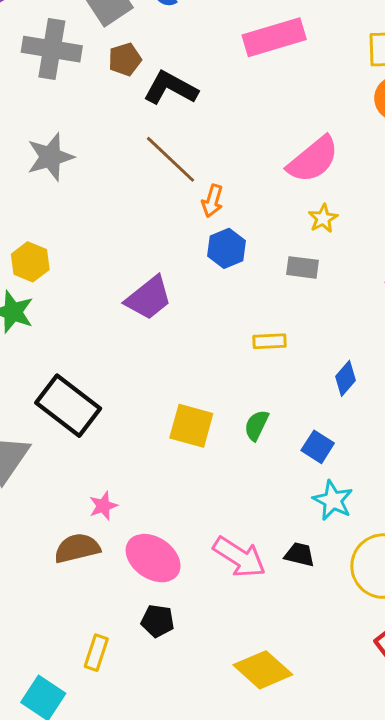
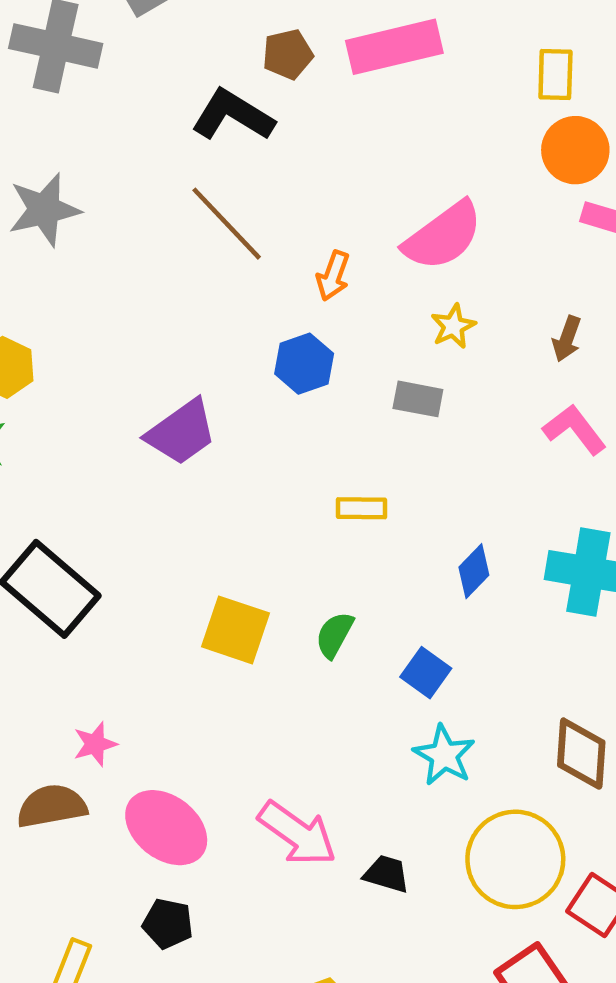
brown pentagon: (125, 59) -> (288, 54), moved
orange arrow: (212, 201) -> (333, 276), moved
black trapezoid: (300, 555) -> (386, 874), moved

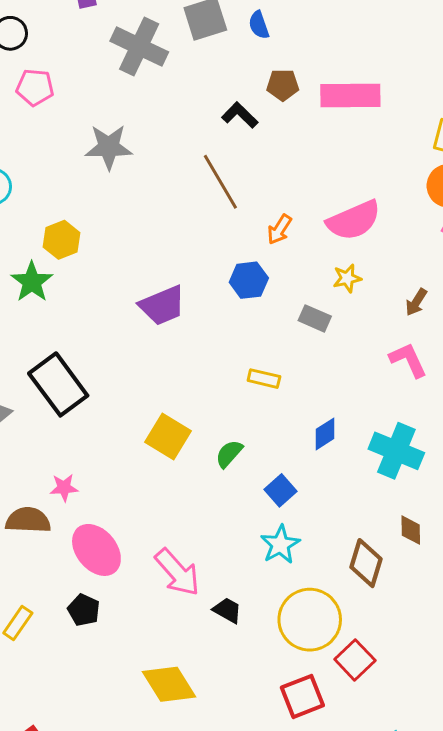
black L-shape: (233, 115) -> (240, 115), size x0.7

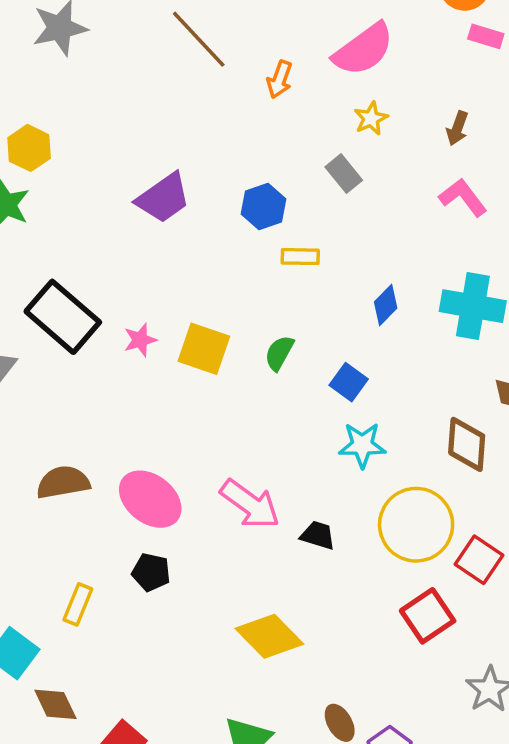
blue hexagon: (249, 280) -> (264, 206), moved
gray rectangle: (315, 318) -> (344, 174), turned 40
pink star: (64, 488) -> (140, 340), moved
cyan star: (280, 544) -> (362, 445), turned -30

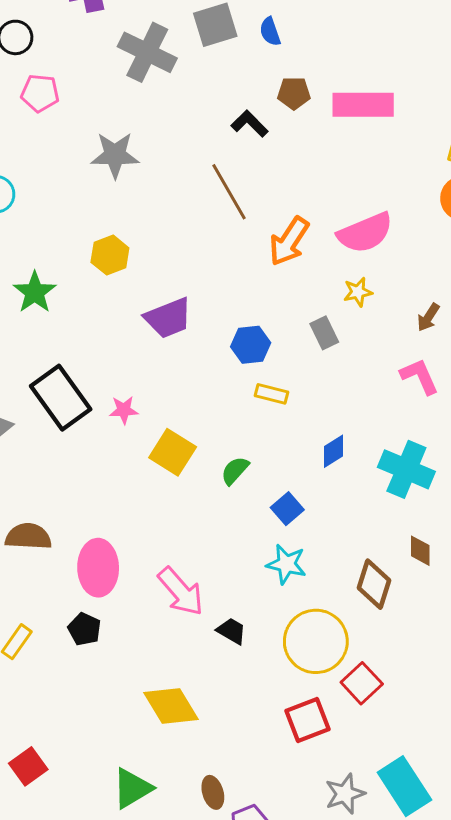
orange arrow: (280, 79) -> (289, 241), size x1.6
yellow hexagon: (29, 148) -> (110, 255), moved
pink star: (140, 340) -> (124, 410), moved
pink ellipse: (150, 499) -> (98, 568), turned 38

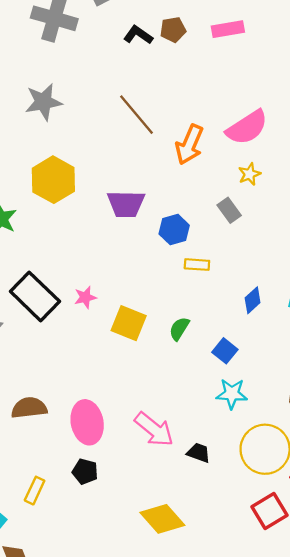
pink rectangle: (363, 105) -> (228, 29), size x0.7
black L-shape: (250, 124) -> (138, 35), moved
yellow hexagon: (110, 255) -> (53, 180), size x1.5
purple trapezoid: (168, 318) -> (126, 204), moved, turned 33

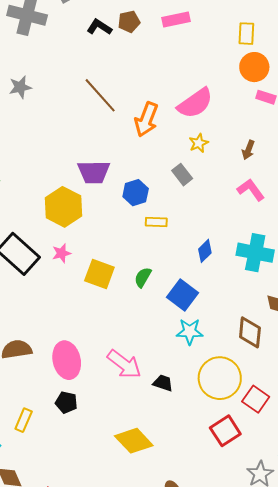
gray star: (43, 102) -> (20, 87), size x0.7
yellow hexagon: (53, 180) -> (64, 207), moved
blue square: (225, 351) -> (183, 295), size x1.4

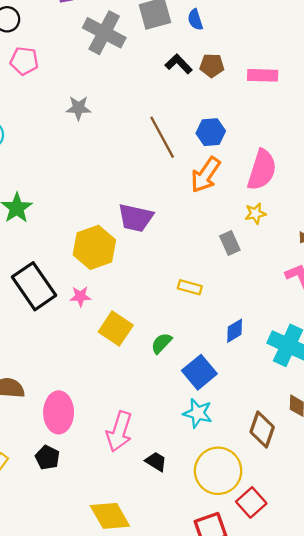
pink semicircle: (195, 103) -> (262, 170), turned -51
blue hexagon: (136, 193) -> (211, 132), moved
pink arrow: (124, 364) -> (119, 432), turned 57

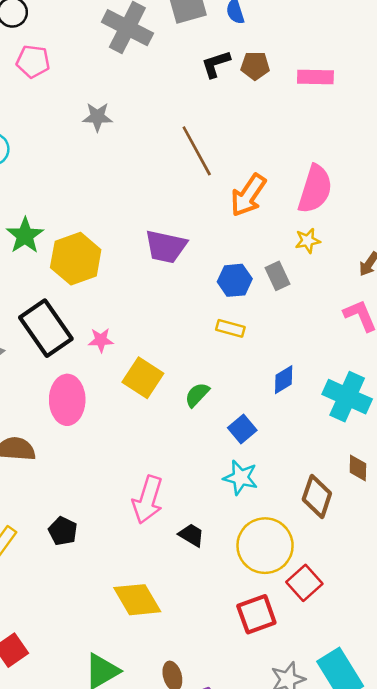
black L-shape: (179, 64) -> (216, 64), turned -64
blue hexagon: (211, 132) -> (235, 280), moved
yellow hexagon: (94, 247) -> (76, 259), moved
blue square: (199, 372) -> (242, 429), size x0.7
pink ellipse: (59, 412) -> (67, 400), moved

